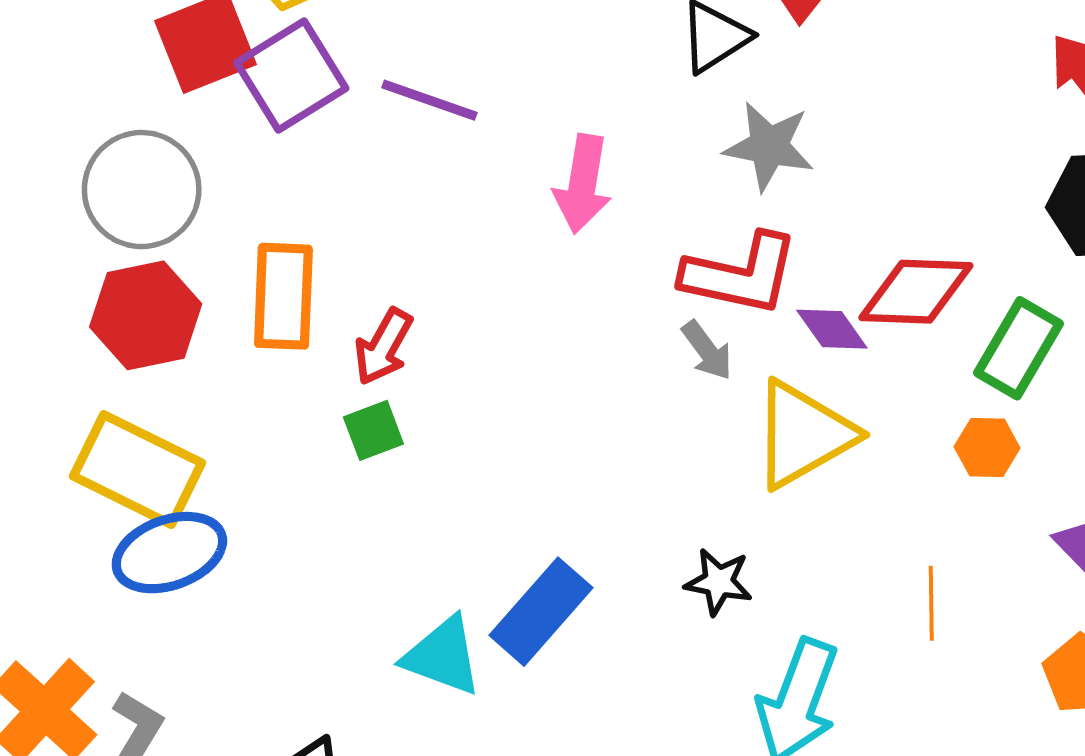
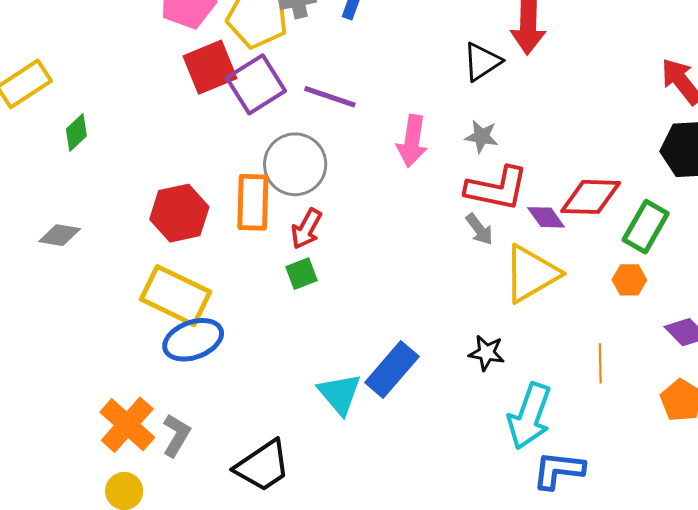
gray star: (769, 146) -> (482, 136), moved, size x0.7
gray circle: (142, 190) -> (295, 164), moved
cyan triangle: (443, 656) -> (340, 394), turned 30

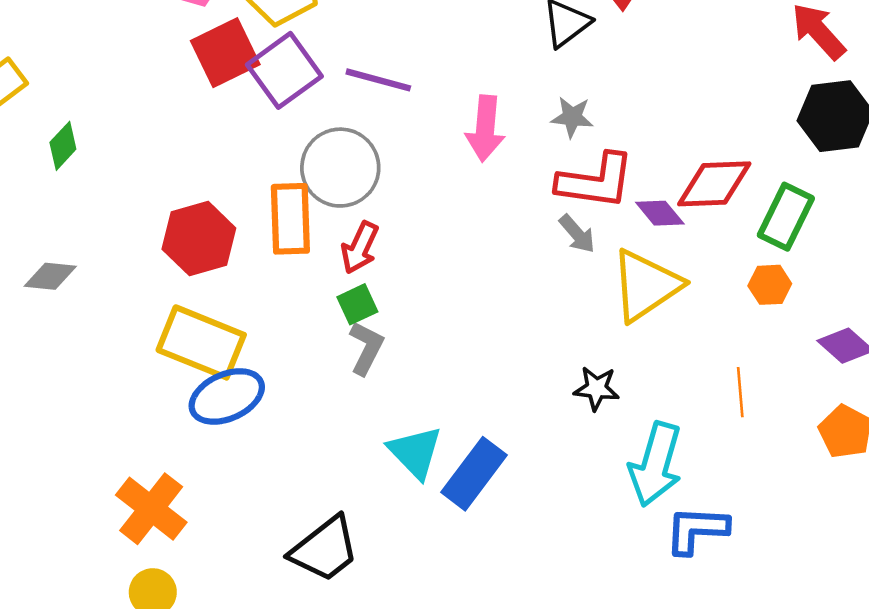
blue rectangle: (392, 370) -> (474, 474), moved
gray L-shape: (176, 435) -> (366, 348), moved

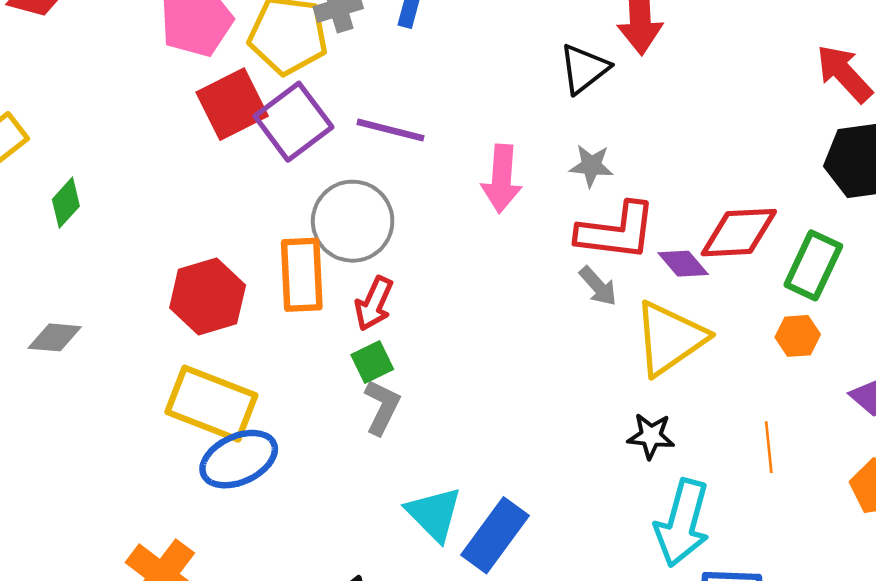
black star: (596, 388) -> (651, 436), moved

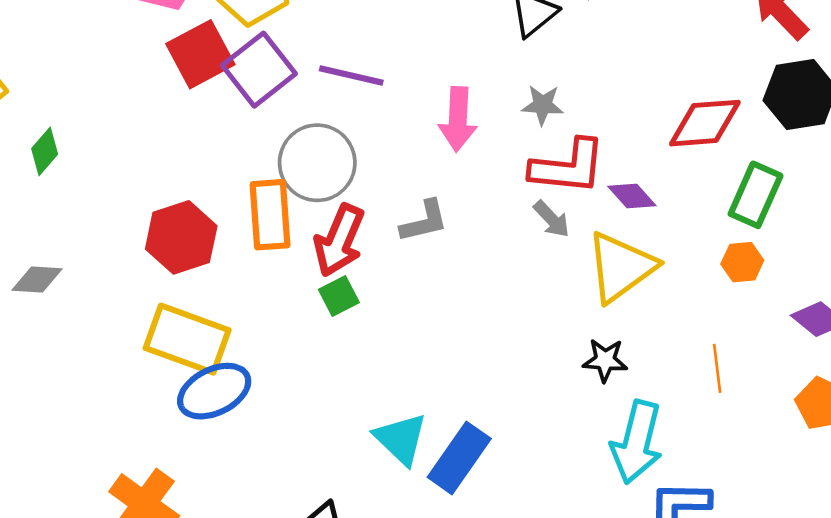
red diamond: (739, 233) -> (705, 123), moved
red arrow: (374, 304) -> (339, 240), size x1.4
gray L-shape: (382, 407) -> (424, 221), moved, turned 52

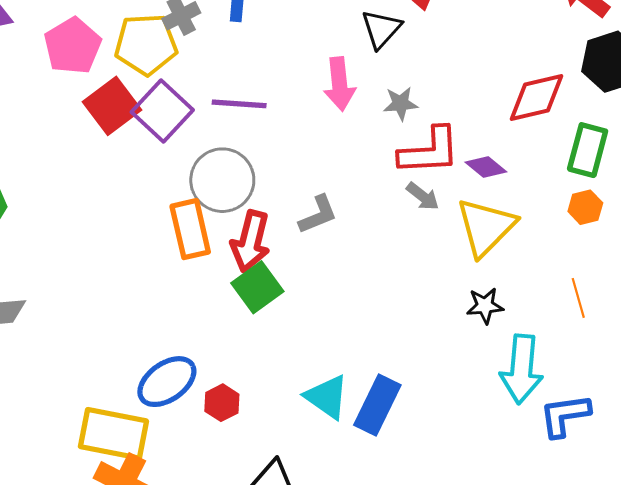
pink arrow: (458, 119) -> (339, 84), moved
red hexagon: (181, 237) -> (222, 403), moved, size x0.6
green square: (339, 296) -> (257, 287), size x1.5
yellow rectangle: (187, 339) -> (113, 434), moved

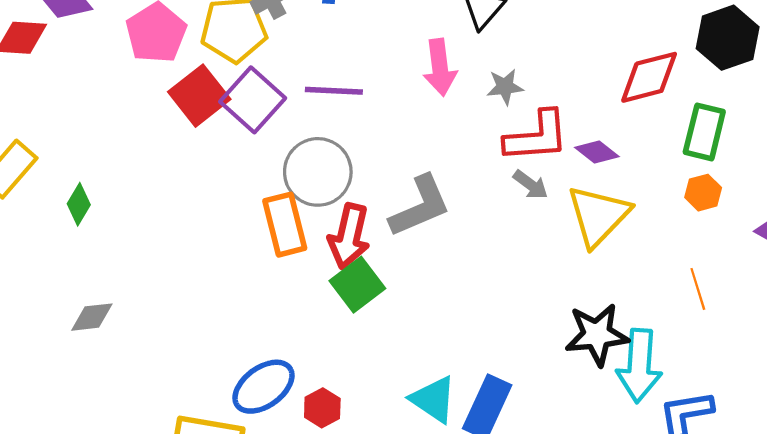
gray L-shape: (318, 215) -> (420, 206), size x1.5
black star: (485, 306) -> (597, 335), moved, size x1.6

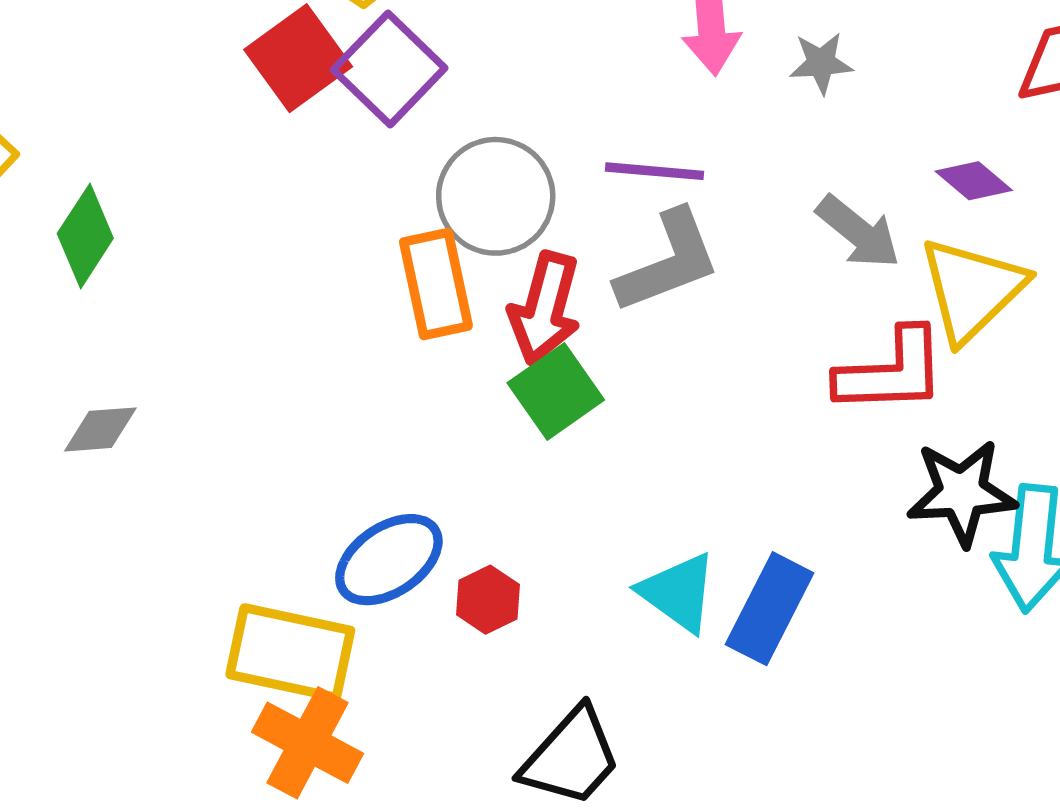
purple line: (334, 91) -> (655, 171), moved
red L-shape: (537, 137) -> (891, 371), moved
gray arrow: (531, 185) -> (858, 232), size x1.4
green diamond: (79, 204) -> (85, 236), size x1.4

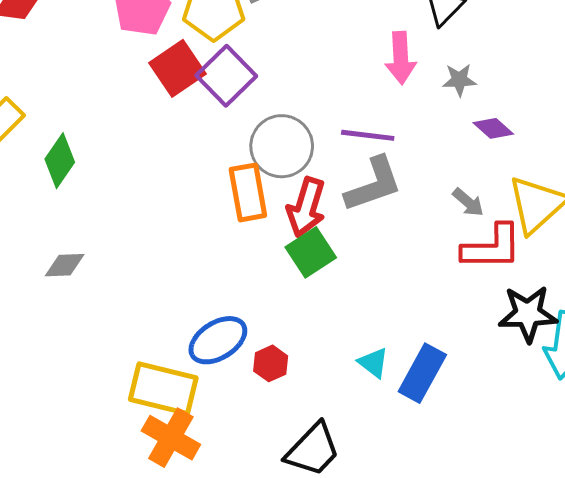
purple diamond: (974, 181) -> (493, 128), moved
gray arrow: (858, 232) -> (468, 202), moved, size x0.7
cyan triangle: (678, 592) -> (373, 363), size x0.7

